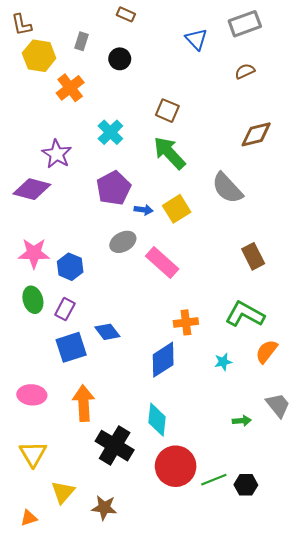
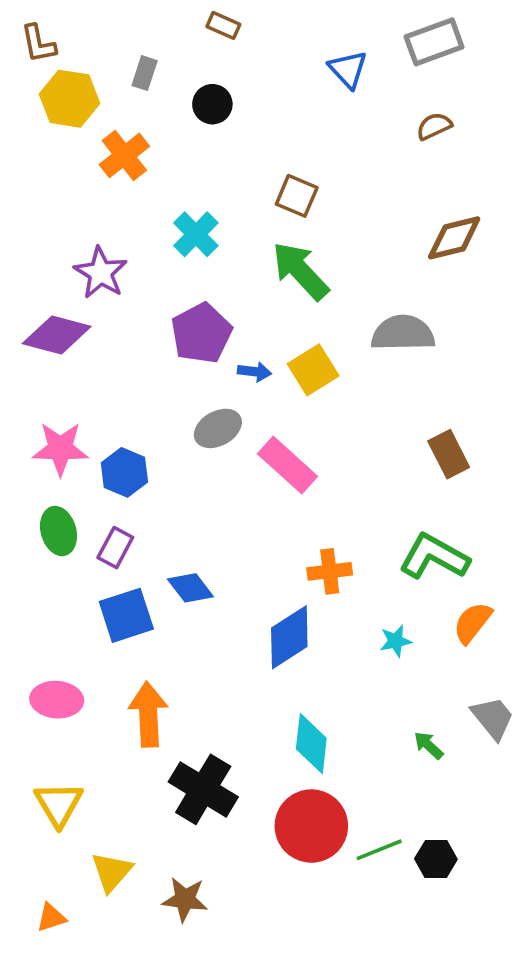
gray semicircle: (227, 188) -> (403, 333), turned 132
cyan diamond: (157, 420) -> (311, 744), moved
green arrow: (242, 421) -> (429, 745), turned -132

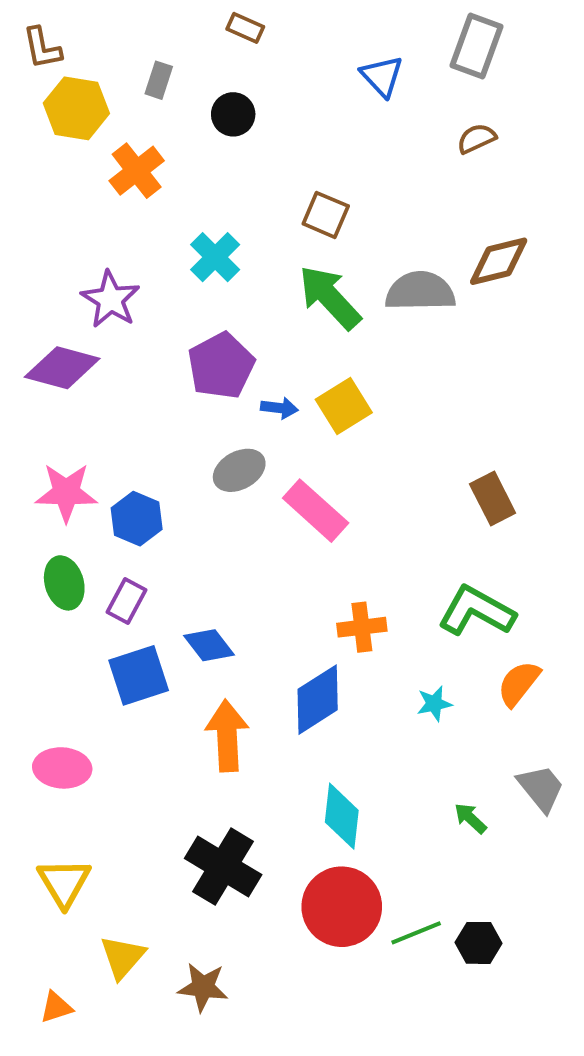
gray rectangle: (434, 42) -> (476, 46), turned -50
gray semicircle: (403, 333) -> (420, 291), moved
orange arrow: (148, 714) -> (227, 736), moved

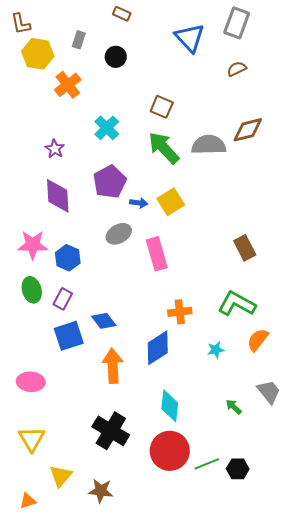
blue triangle: (382, 76) -> (190, 38), size x1.4
purple star: (110, 299) -> (55, 149), size x0.7
purple diamond: (62, 368) -> (58, 196), moved, turned 72
pink rectangle: (316, 511) -> (157, 254), turned 32

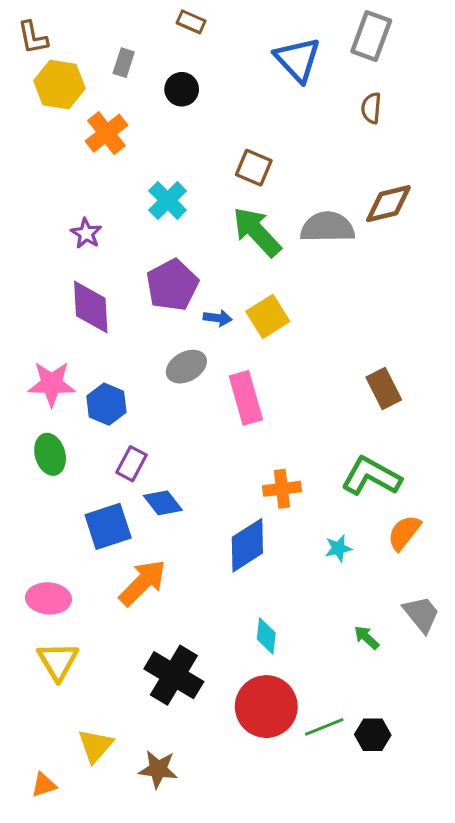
brown semicircle: (237, 69) -> (371, 108), turned -60
purple rectangle: (63, 299) -> (132, 464), moved
orange arrow: (113, 366) -> (142, 583), moved, turned 48
cyan diamond: (170, 406) -> (266, 636), size x0.7
yellow triangle: (32, 439) -> (58, 661), moved

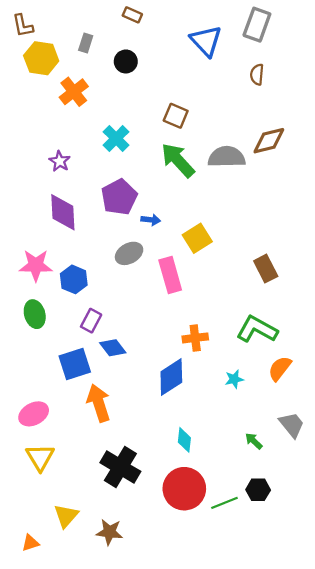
yellow square: (268, 316) -> (197, 238), moved
orange arrow: (142, 583) -> (99, 403), turned -63
pink ellipse: (48, 598) -> (34, 414), turned -32
black hexagon: (373, 735) -> (258, 490), moved

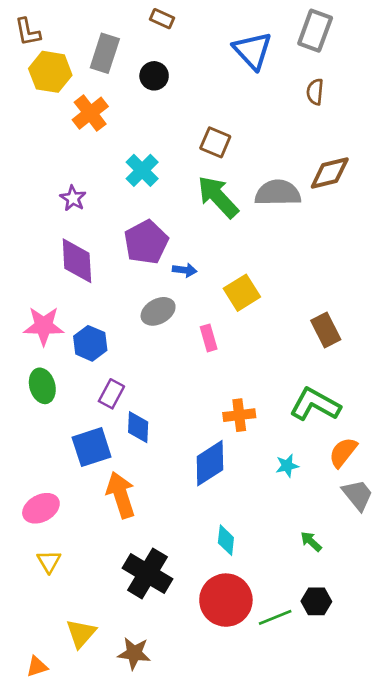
gray rectangle: (86, 43) -> (105, 53), size x1.6
pink rectangle: (170, 275) -> (209, 338), size x0.6
blue diamond: (113, 348) -> (138, 427), turned 40
gray trapezoid: (292, 425) -> (358, 495), moved
yellow triangle: (40, 457) -> (49, 561), size x0.7

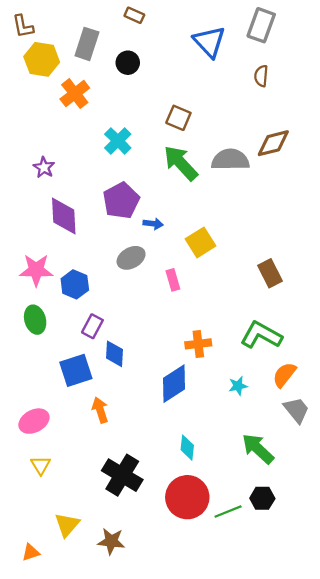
purple star: (73, 198) -> (44, 167), moved
orange arrow: (121, 495) -> (100, 410), size x0.7
green arrow: (311, 542) -> (258, 449), size x1.8

